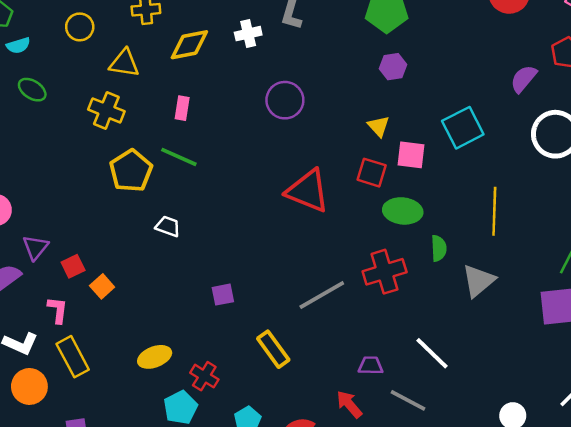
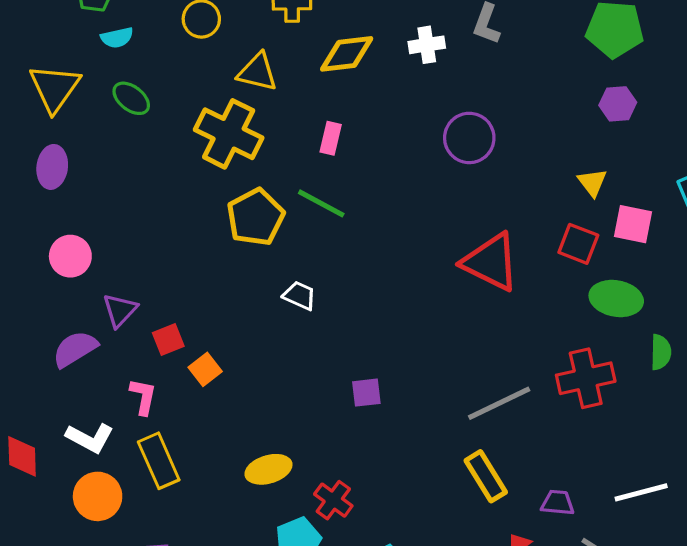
yellow cross: (106, 110) -> (229, 134), size x1.4
yellow rectangle: (273, 349) -> (486, 476), moved
white line: (432, 353) -> (641, 492), turned -63

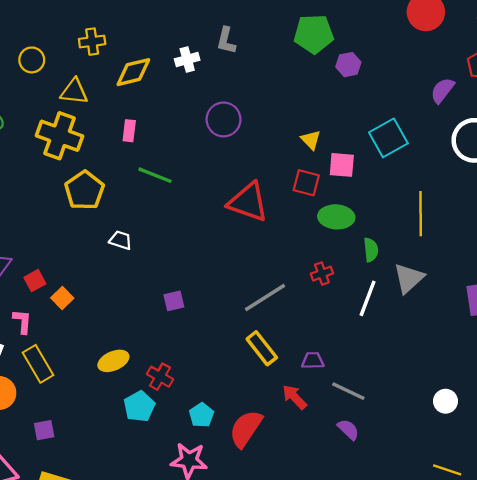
purple hexagon: (618, 104) -> (348, 65), moved
green line: (321, 203) -> (155, 175), moved
red cross: (586, 378) -> (322, 274), size x0.6
white line: (641, 492) -> (368, 298), moved, turned -48

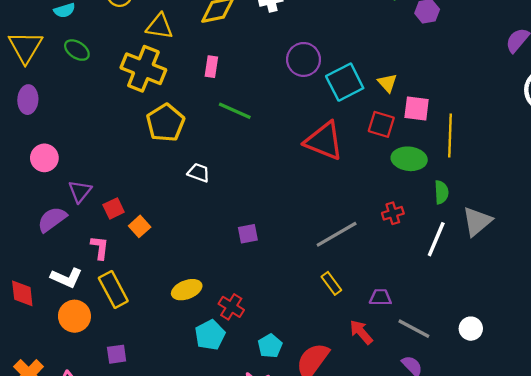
cyan square: (388, 138) -> (345, 82), moved
yellow line: (421, 214) -> (450, 135), moved
yellow rectangle: (262, 348) -> (331, 283), size x0.7
white circle: (446, 401) -> (471, 329), moved

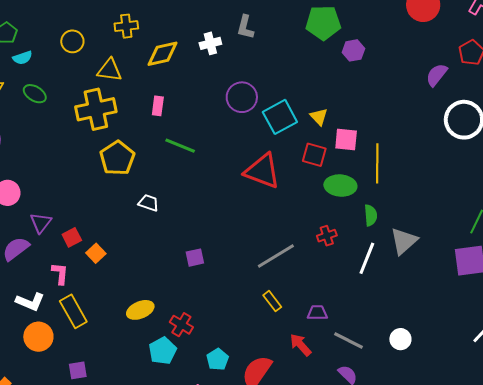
yellow cross: (143, 69) -> (96, 109), turned -33

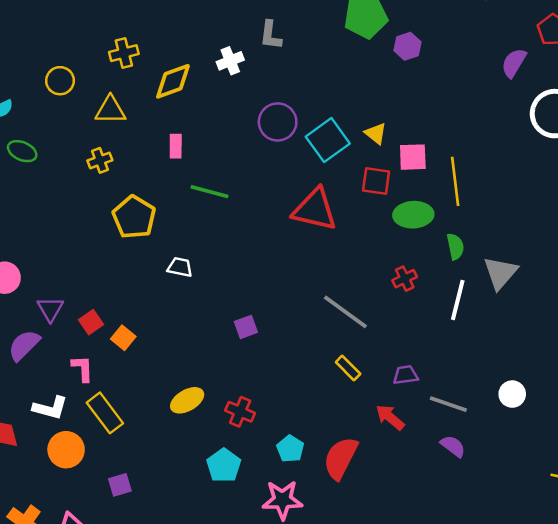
yellow cross: (96, 109) -> (100, 160), size x0.5
gray line: (276, 256) -> (345, 312), turned 75
cyan pentagon: (163, 351) -> (224, 465), moved

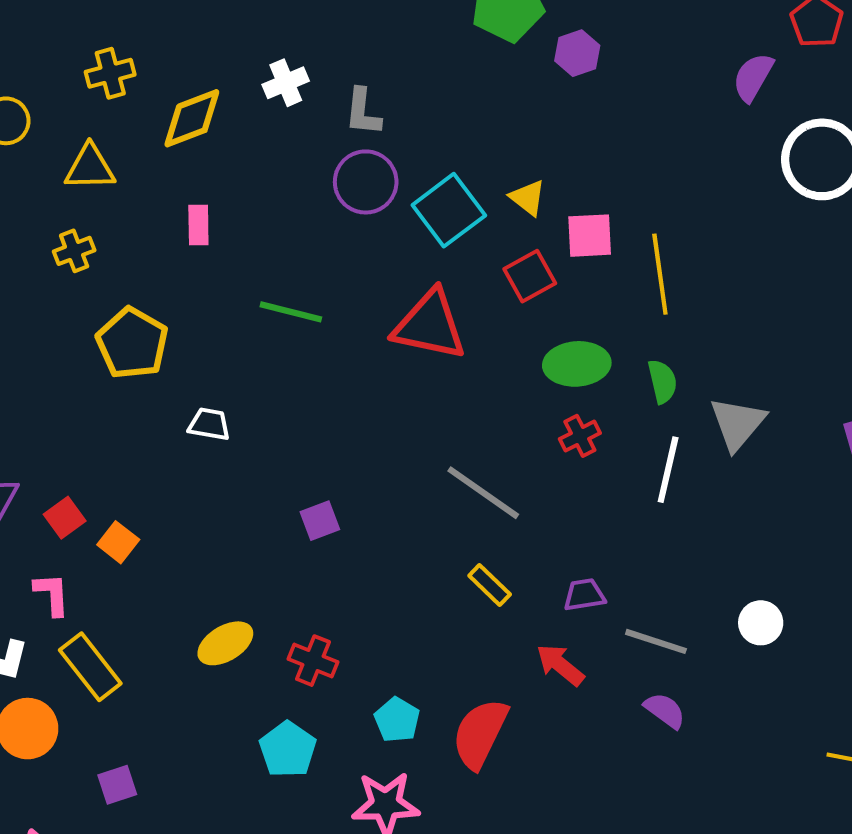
gray L-shape: (271, 35) -> (363, 112), moved
red square: (376, 181) -> (530, 276), turned -36
green line: (210, 192) -> (291, 312), moved
green ellipse: (413, 215) -> (577, 364), moved

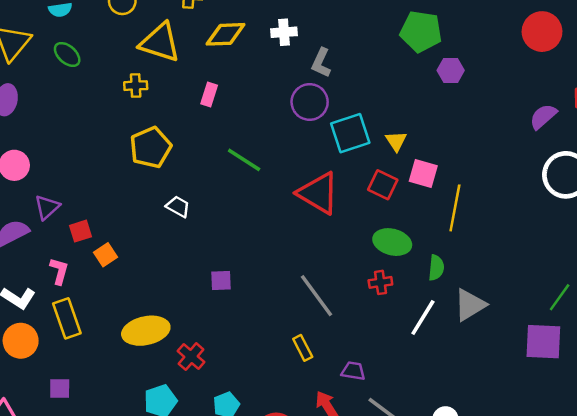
yellow triangle: (90, 168) -> (160, 42), size x1.4
red square: (530, 276) -> (383, 185), turned 36
yellow ellipse: (225, 643) -> (146, 331), size x1.4

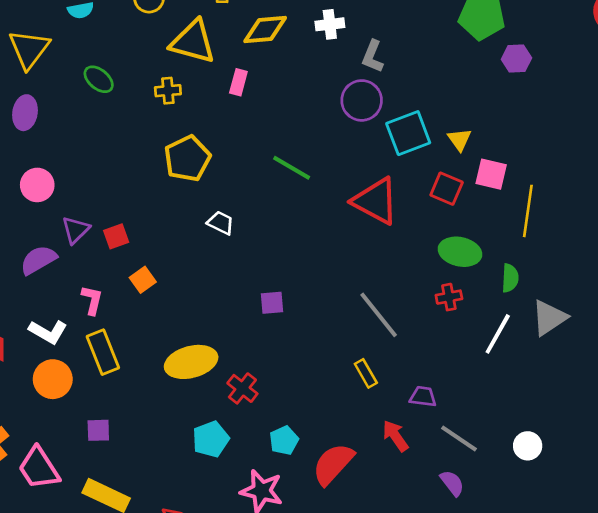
green ellipse: (67, 54) -> (99, 79), moved
pink rectangle: (209, 94) -> (238, 82), moved
red square: (81, 231) -> (116, 236), moved

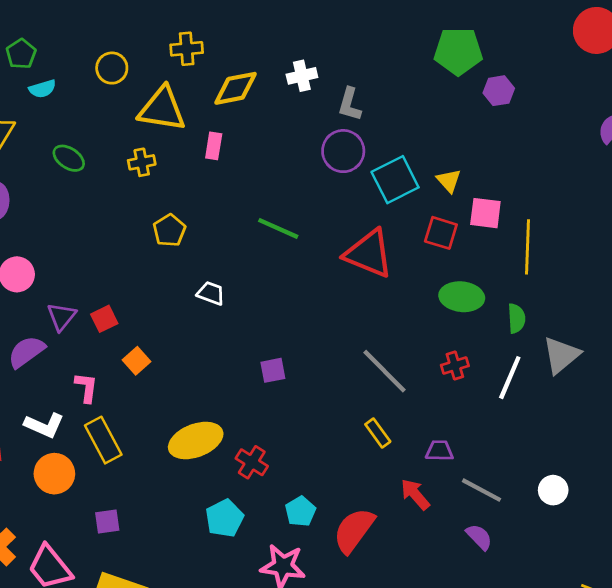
yellow pentagon: (187, 159) -> (169, 230), size x0.7
red cross: (449, 297) -> (455, 366), moved

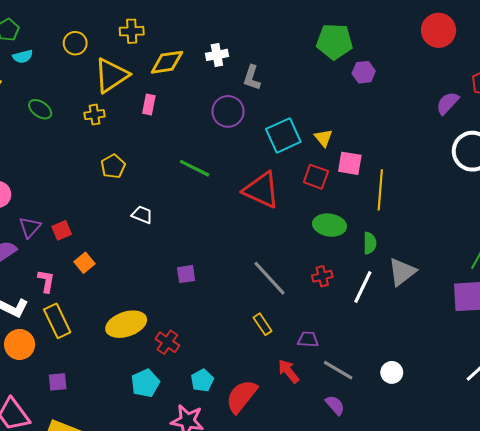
yellow triangle: (162, 109) -> (111, 75), turned -45
purple circle: (343, 151) -> (228, 111), moved

